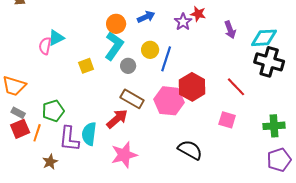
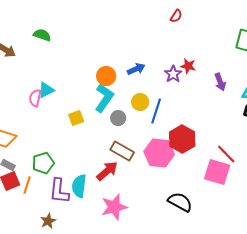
red line: (236, 87) -> (226, 154), moved
pink square: (227, 120) -> (217, 172), size x1.5
brown star: (50, 162) -> (48, 221), moved

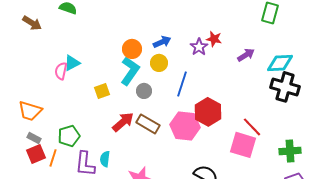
purple arrow: (220, 82) -> (246, 55), turned -102
yellow circle: (140, 102) -> (159, 63), moved
red arrow: (107, 171) -> (123, 122), moved
cyan semicircle: (79, 186) -> (105, 159), size x0.7

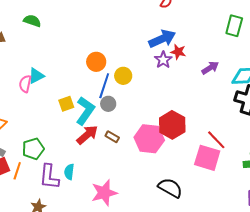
blue arrow: (162, 42) -> (162, 39), moved, size x1.5
cyan L-shape: (130, 71) -> (85, 111), moved
blue line: (182, 84) -> (104, 86), moved
brown rectangle: (148, 124) -> (112, 137), size x0.6

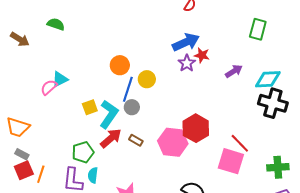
pink semicircle: (25, 84) -> (49, 87), turned 36
green pentagon: (33, 149) -> (83, 152), moved

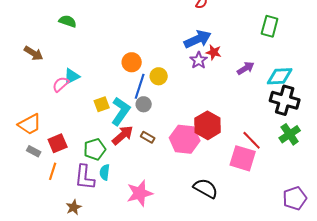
brown arrow: (20, 39) -> (34, 53), moved
orange trapezoid: (18, 127) -> (30, 124), turned -45
green cross: (278, 167) -> (290, 134), moved, turned -30
red square: (24, 170) -> (58, 143), moved

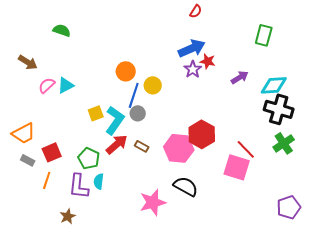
pink semicircle: (61, 84) -> (47, 85), moved
green pentagon: (95, 149) -> (89, 158), turned -30
black semicircle: (206, 188) -> (186, 186), moved
pink star: (140, 193) -> (153, 202), moved

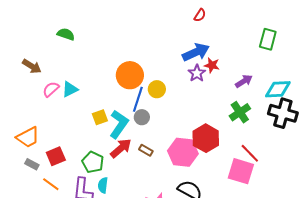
orange circle: (126, 71) -> (130, 75), size x1.4
green cross: (284, 143) -> (240, 112), moved
orange line: (47, 180) -> (51, 184), turned -72

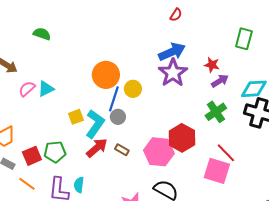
red star: (212, 65) -> (212, 65), moved
purple star: (197, 73) -> (173, 73), size x1.6
green pentagon: (93, 162) -> (55, 152), moved, turned -30

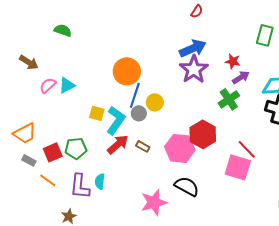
yellow circle: (133, 89) -> (155, 102), moved
green cross: (216, 112) -> (229, 99), moved
yellow square: (76, 117) -> (97, 113), turned 35

